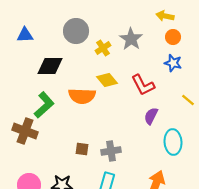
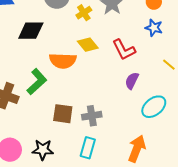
green L-shape: (44, 105) -> (37, 82), moved
cyan ellipse: (173, 142) -> (154, 107), turned 55
brown square: (82, 149) -> (63, 114), size x1.5

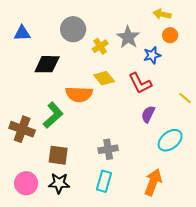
blue star: (154, 28) -> (152, 55), moved, turned -30
brown square: (63, 114) -> (58, 155), moved

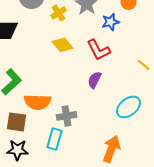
orange semicircle: (79, 94) -> (38, 102), moved
purple semicircle: (148, 114) -> (95, 80), moved
cyan rectangle: (104, 181) -> (55, 139), moved

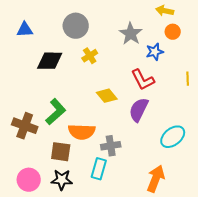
yellow cross: (59, 13) -> (90, 56), moved
yellow diamond: (63, 45) -> (107, 96), moved
yellow line: (144, 65) -> (188, 79), moved, turned 48
purple semicircle: (95, 80) -> (139, 110), size x1.4

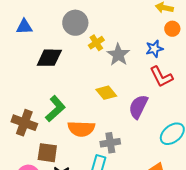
gray star: (131, 34) -> (118, 55), moved
yellow cross: (90, 56) -> (96, 43), moved
red L-shape: (143, 80) -> (161, 77), moved
brown square: (61, 152) -> (47, 153), moved

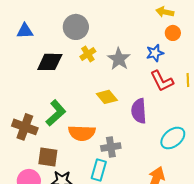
yellow cross: (96, 43) -> (88, 54), moved
purple semicircle: (138, 107) -> (139, 111), turned -30

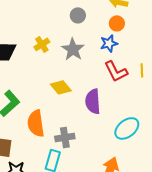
gray circle: (76, 27) -> (78, 15), moved, size x0.6
orange circle: (173, 33) -> (117, 23), moved
orange semicircle: (82, 133) -> (36, 123), turned 80

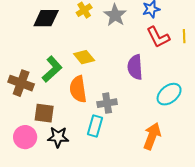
yellow diamond: (61, 87) -> (84, 57), moved

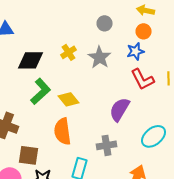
purple semicircle: (135, 67) -> (120, 109), turned 35
green L-shape: (52, 69) -> (40, 91), moved
gray cross: (107, 103) -> (106, 145), moved

